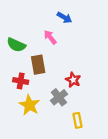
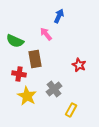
blue arrow: (64, 18) -> (59, 16), turned -96
red star: (73, 80) -> (79, 65), moved
yellow rectangle: (78, 120) -> (71, 110), turned 40

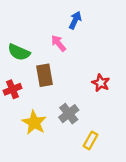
red cross: (19, 74) -> (12, 89), moved, turned -32

